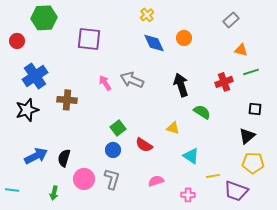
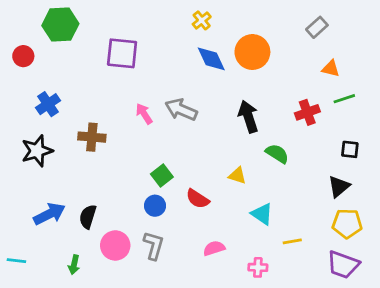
orange circle: (184, 38) -> (252, 52), size x1.6
blue cross: (35, 76) -> (48, 104), size x0.7
purple trapezoid: (236, 191) -> (343, 265), moved

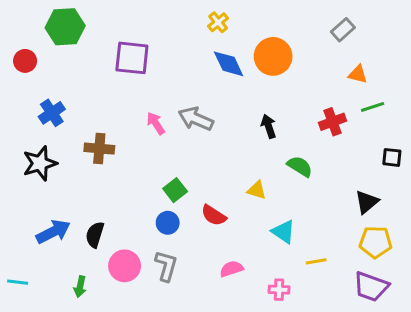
black arrow: (248, 117) -> (269, 126), size x0.7
black square: (350, 149) -> (392, 157), moved

